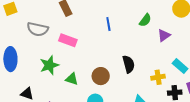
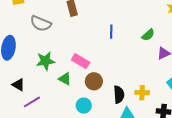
pink rectangle: (68, 40) -> (81, 61), moved
black semicircle: (129, 64) -> (119, 95), moved
yellow cross: (158, 77) -> (142, 93), moved

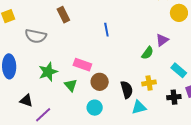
green semicircle: (148, 35) -> (147, 53), moved
green triangle: (65, 79) -> (71, 85), turned 32

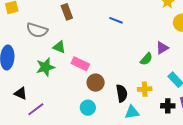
blue line: (106, 30) -> (116, 20), moved, turned -64
green triangle: (71, 85) -> (59, 47), moved, turned -32

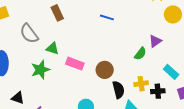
gray semicircle: (37, 30) -> (29, 34), turned 40
brown circle: (96, 83) -> (105, 70), moved
black cross: (168, 106) -> (158, 91), moved

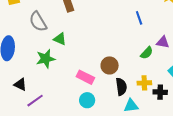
blue line: (107, 17) -> (139, 18), moved, turned 48
purple triangle: (155, 41) -> (163, 42), turned 40
pink rectangle: (75, 64) -> (85, 77), moved

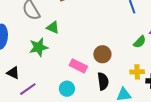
black semicircle: (121, 87) -> (103, 81), moved
cyan circle: (87, 100) -> (67, 89), moved

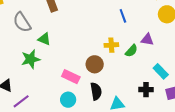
yellow cross: (137, 72) -> (111, 45), moved
cyan circle: (67, 89) -> (68, 100), moved

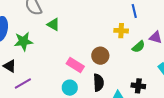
yellow cross: (111, 45) -> (121, 31), moved
green star: (31, 59) -> (23, 41), moved
black cross: (146, 90) -> (138, 86), moved

